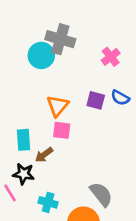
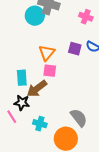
pink cross: (111, 57) -> (86, 17), turned -32
brown arrow: (44, 155) -> (37, 89), size x1.5

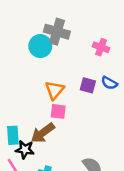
cyan rectangle: (22, 78) -> (13, 135), moved

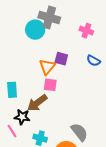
purple square: (88, 85) -> (61, 59), moved
cyan rectangle: (13, 135) -> (12, 90), moved

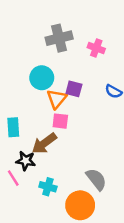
gray cross: (49, 18) -> (59, 38), turned -30
cyan circle: (35, 30) -> (42, 78), moved
pink cross: (86, 31) -> (96, 48), moved

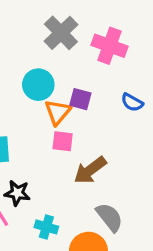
gray cross: (59, 38) -> (61, 33), turned -30
pink cross: (96, 48) -> (109, 46), size x1.5
brown arrow: (44, 143) -> (90, 170), moved

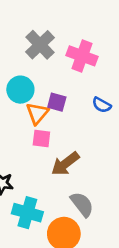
cyan cross: (46, 227) -> (27, 213), size x1.5

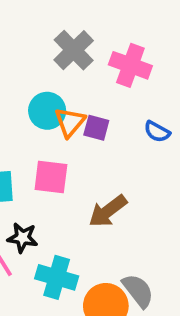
orange triangle: (37, 113) -> (70, 122), moved
pink square: (41, 139) -> (51, 177), moved, size x1.4
gray semicircle: (82, 204) -> (138, 291), moved

